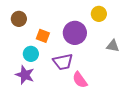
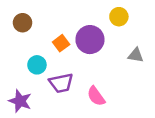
orange square: (43, 36) -> (61, 43), moved, turned 32
purple trapezoid: (63, 62) -> (61, 83), moved
purple star: (25, 75) -> (20, 101), moved

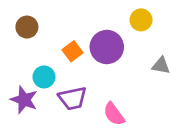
purple star: (20, 101) -> (24, 100), moved

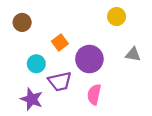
purple circle: (107, 47) -> (89, 59), moved
purple star: (24, 100) -> (32, 99), moved
pink semicircle: (114, 114) -> (94, 94), turned 48

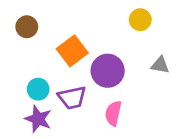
orange square: (60, 42) -> (72, 51), size x1.5
cyan circle: (36, 64) -> (38, 89), moved

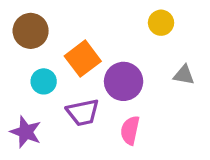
brown circle: (27, 27) -> (31, 31), size x1.4
cyan circle: (38, 89) -> (44, 81), moved
purple star: (38, 119) -> (26, 132), moved

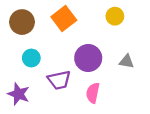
orange square: (83, 59) -> (64, 19), moved
gray triangle: (184, 75) -> (127, 61), moved

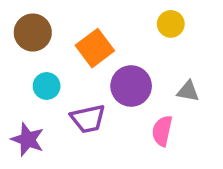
orange square: (64, 19) -> (95, 48), moved
pink semicircle: (93, 93) -> (162, 131), moved

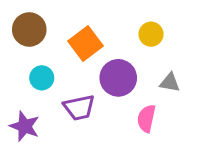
yellow circle: (171, 24) -> (151, 34), moved

